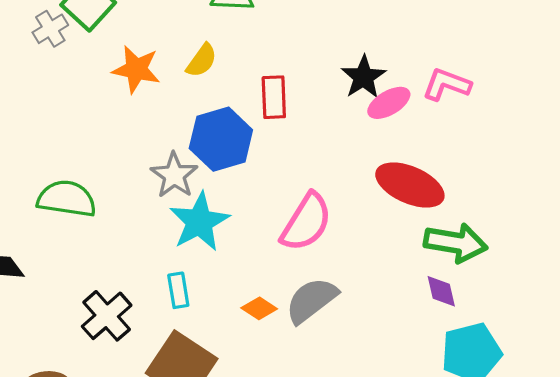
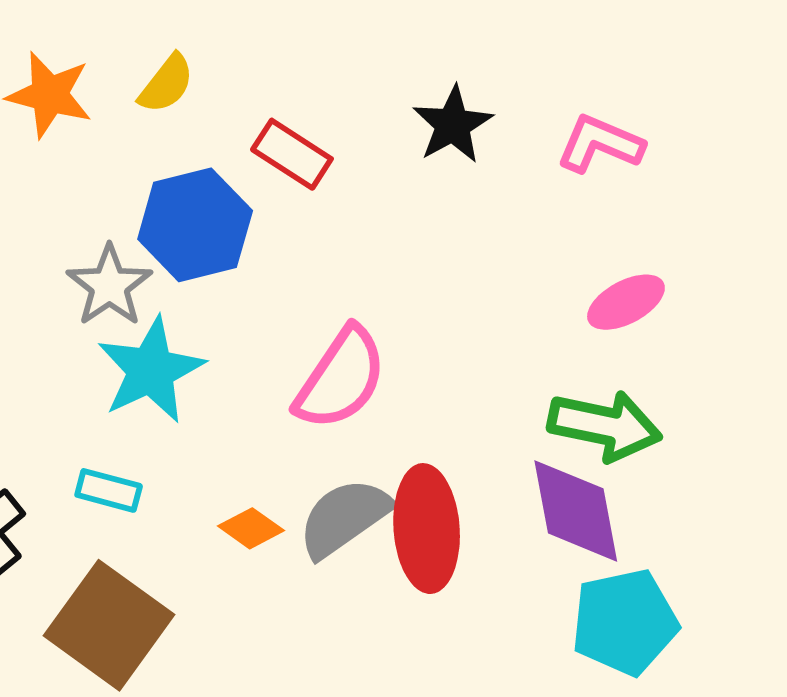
red rectangle: (274, 97) -> (292, 154), turned -57
pink ellipse: (389, 103) -> (626, 302), moved
red ellipse: (410, 185) -> (427, 529), moved, turned 60
cyan rectangle: (178, 290) -> (109, 490), turned -68
purple diamond: (441, 291) -> (576, 511), size x1.8

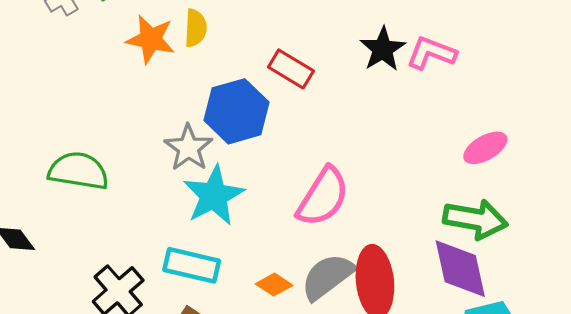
yellow semicircle: (166, 84) -> (196, 28), moved, turned -33
pink L-shape: (600, 144) -> (431, 53), moved
cyan rectangle: (109, 490) -> (192, 265), size x1.5

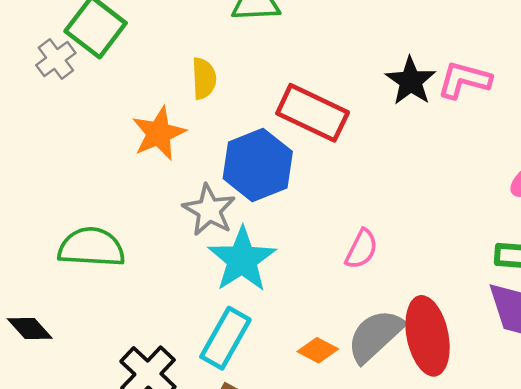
orange star: (151, 39) -> (159, 133), moved, turned -30
red rectangle: (291, 69) -> (313, 113), size x1.4
pink semicircle: (323, 197) -> (362, 249), size x0.6
cyan rectangle: (192, 265) -> (225, 338), turned -68

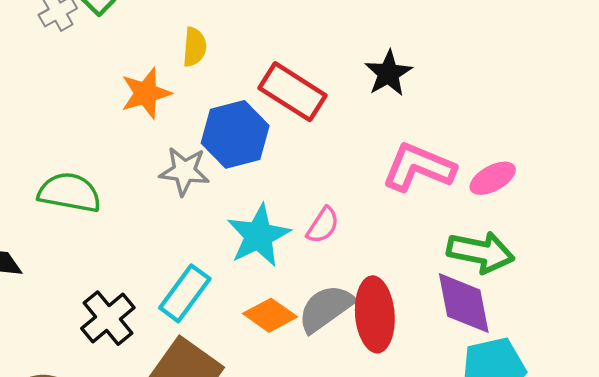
pink L-shape: (464, 80) -> (419, 167), moved, size x1.4
gray star: (209, 210) -> (184, 171), turned -30
cyan star: (242, 260) -> (259, 236), moved
orange diamond: (318, 350) -> (270, 315), size x1.4

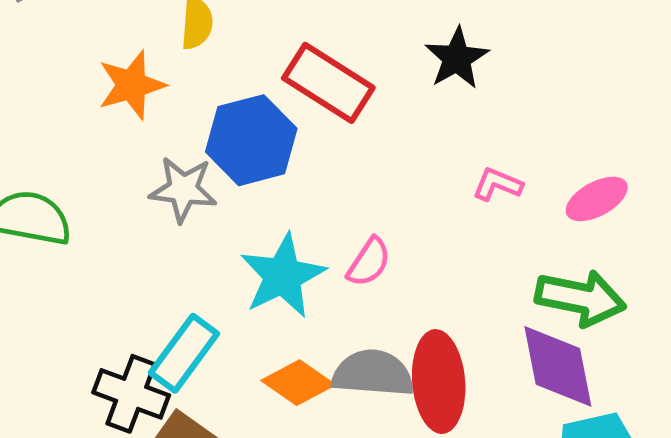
pink L-shape: (419, 167) -> (497, 184), size x0.5
gray semicircle: (326, 308) -> (373, 373), turned 40
black cross: (108, 318) -> (131, 394), moved, turned -30

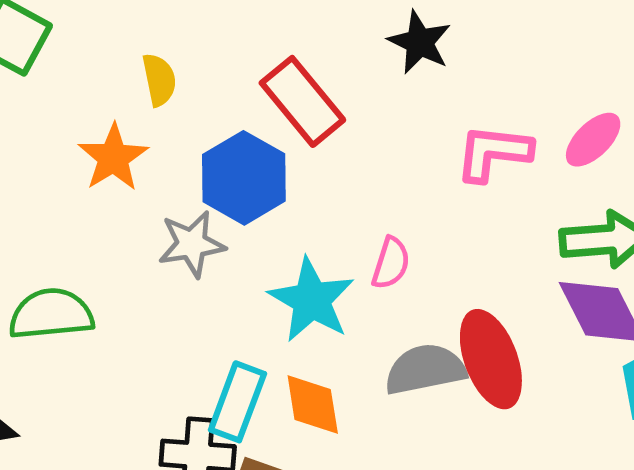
red rectangle: (328, 83) -> (302, 101), turned 34
pink L-shape: (497, 184) -> (493, 153), size x1.6
orange diamond: (298, 383) -> (313, 404), moved, turned 62

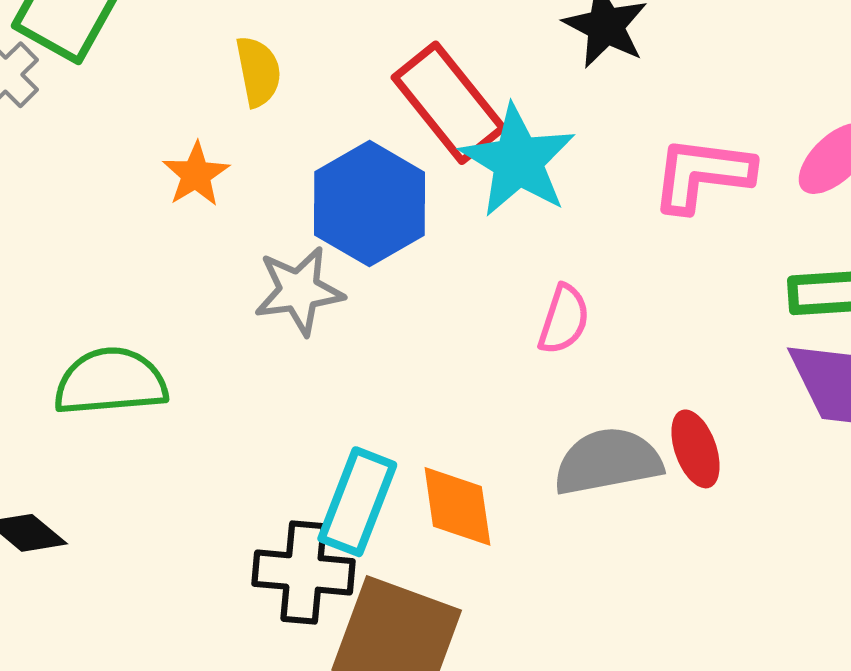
orange star: (113, 158) -> (196, 174), size x0.7
cyan star: (311, 300) -> (518, 161), moved
red ellipse: (491, 359) -> (696, 449), size x0.6

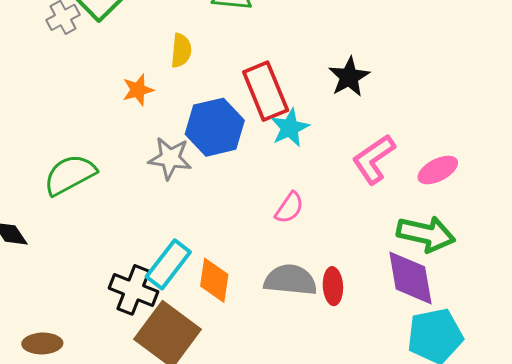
cyan star: (518, 161) -> (290, 128), size x0.7
pink L-shape: (702, 174) -> (374, 159), turned -58
green semicircle: (111, 382) -> (70, 175), turned -40

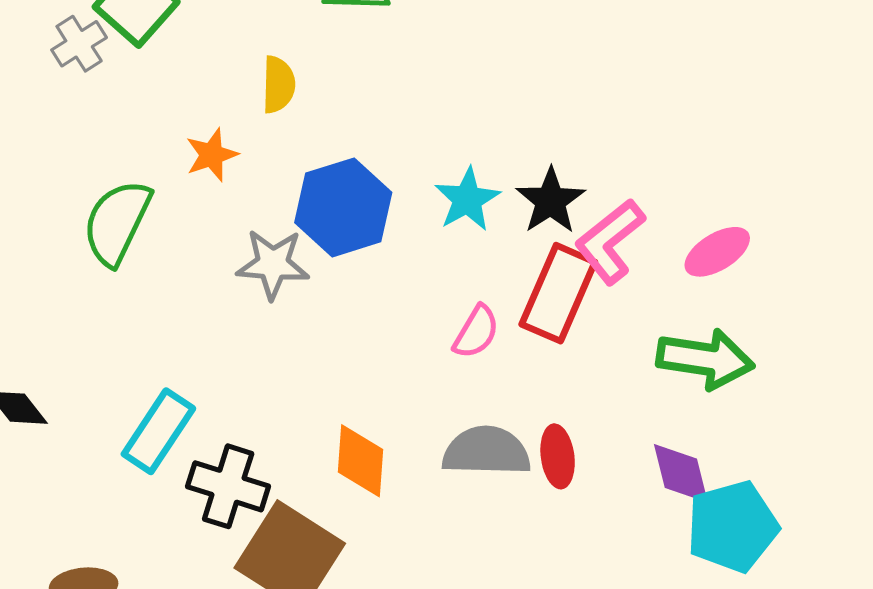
black star: (349, 77) -> (551, 201), moved
red rectangle: (266, 91) -> (558, 293), moved, turned 50
green semicircle: (70, 175) -> (117, 222), moved, turned -32
cyan rectangle: (168, 264) -> (158, 431), moved
purple diamond: (410, 278) -> (681, 473), moved, size x0.7

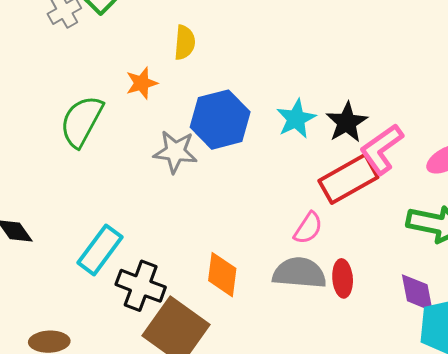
red rectangle: (558, 293) -> (348, 179), turned 34
pink semicircle: (476, 332) -> (308, 228), moved

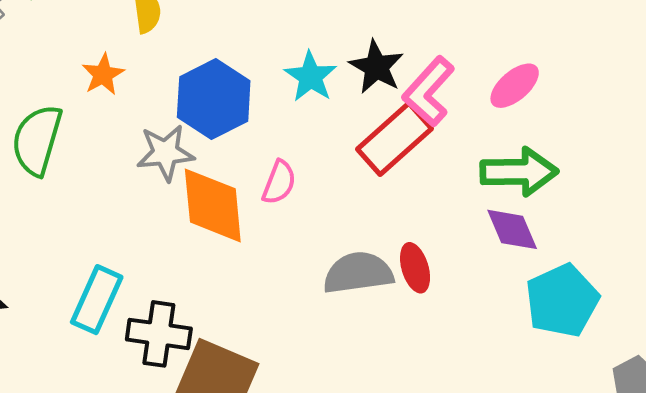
pink semicircle: (308, 228) -> (279, 182), moved
orange diamond: (222, 275) -> (213, 205), moved, size x1.4
purple diamond: (417, 293) -> (512, 229), moved

